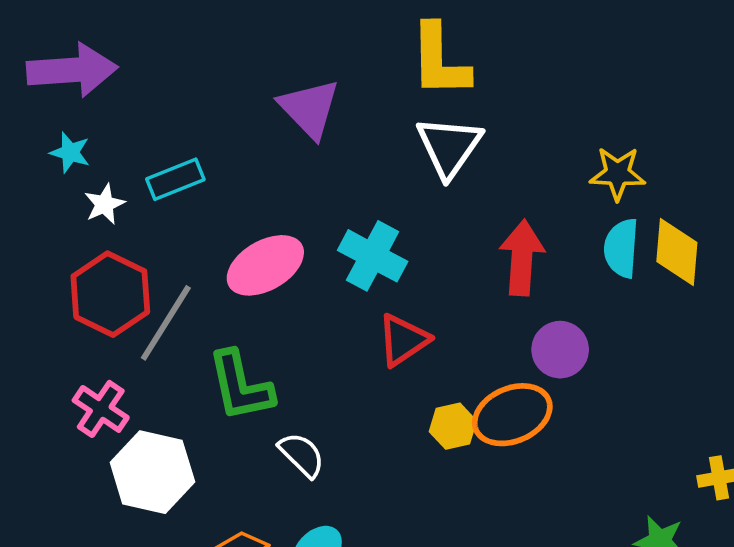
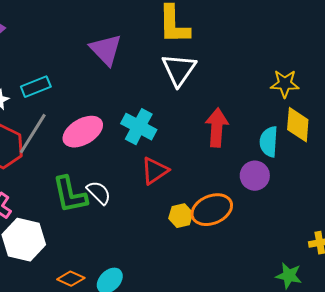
yellow star: (618, 174) -> (285, 84), moved
cyan semicircle: (621, 248) -> (269, 142), moved
gray line: (166, 323) -> (33, 134), moved
purple circle: (560, 350) -> (255, 176), moved
white semicircle: (302, 455) -> (99, 193), moved

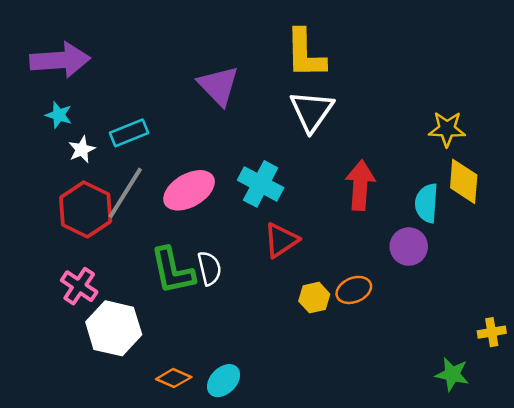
white semicircle: (99, 193) -> (209, 268), turned 32
orange ellipse: (212, 210) -> (354, 290), size x0.7

